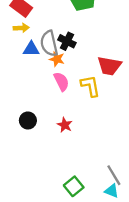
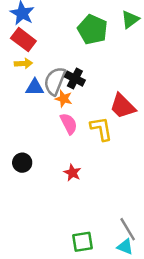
gray semicircle: (49, 43) -> (55, 81), turned 35
red trapezoid: (109, 66) -> (123, 106), turned 35
black circle: (28, 120) -> (22, 163), moved
green square: (74, 186) -> (82, 242), turned 30

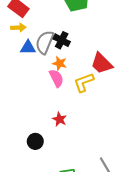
orange star: (64, 99) -> (60, 63), moved
yellow L-shape: (101, 129) -> (84, 82), turned -100
black circle: (22, 163) -> (35, 141), moved

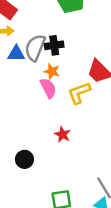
black cross: (62, 40) -> (54, 45), turned -35
red star: (60, 119) -> (62, 134), moved

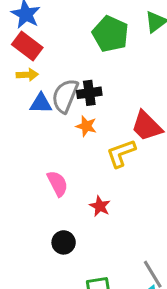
pink semicircle: (48, 88) -> (58, 184), moved
black circle: (24, 159) -> (64, 242), moved

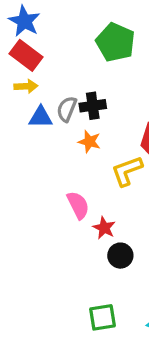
gray semicircle: (65, 96) -> (67, 109), size x0.7
pink semicircle: (58, 184) -> (78, 205), moved
black circle: (64, 242) -> (120, 256), moved

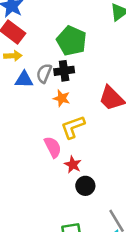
green pentagon: (115, 42) -> (72, 41), moved
yellow L-shape: (127, 171) -> (73, 127), moved

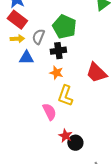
gray semicircle: (44, 73) -> (38, 37), moved
yellow L-shape: (73, 127) -> (65, 96), turned -50
red star: (73, 165) -> (65, 136), moved

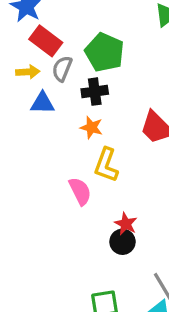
red rectangle: (17, 20) -> (46, 41), moved
red star: (65, 136) -> (126, 224), moved

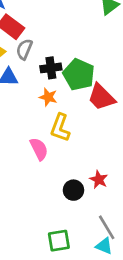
green pentagon: (105, 52) -> (79, 75), moved
red star: (126, 224) -> (99, 179), moved

